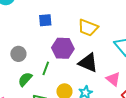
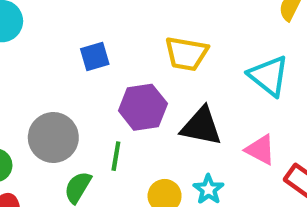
gray circle: (18, 54) -> (53, 137), size x1.5

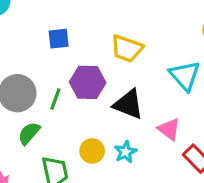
green line: (116, 156) -> (55, 99), moved

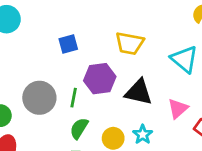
pink triangle: (169, 129) -> (178, 109), turned 50
green semicircle: (29, 133) -> (79, 128), moved

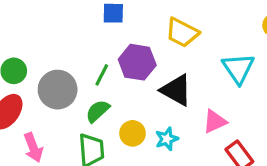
gray circle: (39, 98) -> (58, 90), moved

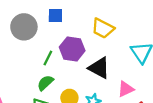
gray circle: (58, 90) -> (24, 27), moved

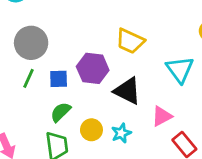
blue square: (55, 16) -> (59, 79), moved
green line: (48, 58) -> (29, 78), moved

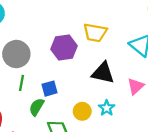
purple hexagon: (93, 68) -> (64, 47), moved
blue square: (59, 79) -> (49, 89), moved
green semicircle: (61, 112) -> (37, 107), moved

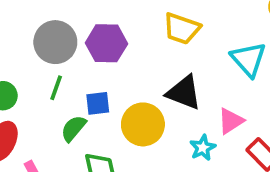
purple hexagon: (64, 47) -> (106, 43), moved
cyan star: (107, 108) -> (203, 148), moved
yellow circle: (82, 111) -> (143, 124), moved, size x1.5

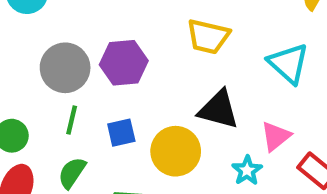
green semicircle: (73, 128) -> (72, 173), moved

